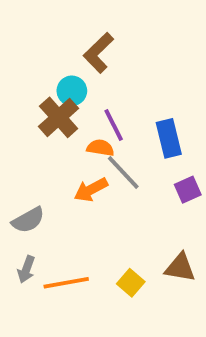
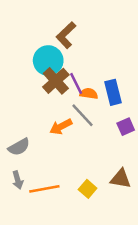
cyan circle: (72, 91) -> (48, 61), size x1.5
brown cross: (59, 117) -> (56, 81), moved
orange semicircle: (100, 148) -> (89, 94), moved
gray arrow: (26, 269) -> (18, 180), turned -36

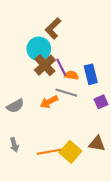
gray line: (82, 115) -> (66, 93), turned -30
gray semicircle: (19, 147) -> (15, 106), moved
orange line: (44, 189) -> (49, 152), moved
yellow square: (88, 189) -> (70, 152), size x1.5

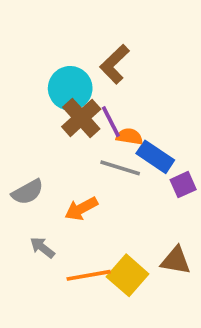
brown L-shape: (53, 28) -> (115, 64), moved
blue rectangle: (91, 74) -> (155, 157), moved, turned -42
orange arrow: (49, 102) -> (81, 209), moved
gray arrow: (14, 145) -> (42, 248), moved, turned 144

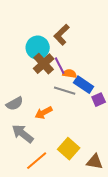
gray arrow: (42, 248) -> (23, 134), size x1.6
brown triangle: (176, 260) -> (95, 162), moved
orange line: (89, 275) -> (37, 161), moved, turned -30

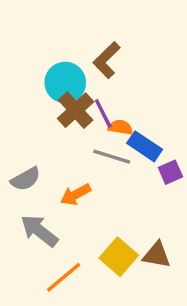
brown triangle: (95, 162) -> (157, 255), moved

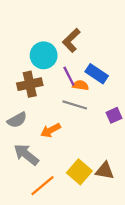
brown cross: (76, 110) -> (30, 84), moved, turned 30
blue rectangle: (145, 146) -> (97, 74), moved

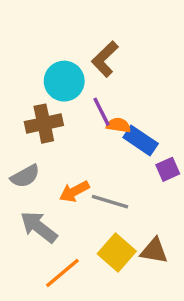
blue rectangle: (97, 74) -> (141, 141), moved
gray line: (75, 105) -> (110, 202), moved

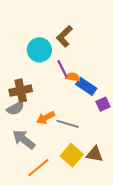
brown cross: (44, 124) -> (21, 91), moved

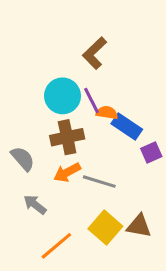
cyan circle: (39, 50) -> (63, 96), moved
brown cross: (21, 91) -> (67, 137), moved
gray semicircle: (15, 108) -> (23, 159), turned -102
gray arrow: (24, 140) -> (35, 205), size x0.7

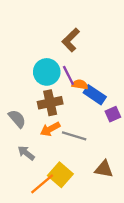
yellow square: (105, 227) -> (60, 175), moved

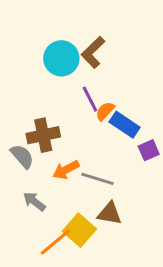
cyan circle: (47, 72) -> (61, 58), moved
orange semicircle: (80, 84) -> (105, 111), turned -56
brown cross: (50, 103) -> (43, 135), moved
brown triangle: (104, 169) -> (110, 213), moved

